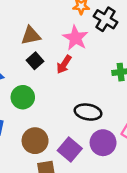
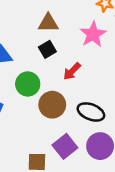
red arrow: (64, 64) -> (72, 71), moved
brown circle: (35, 141) -> (52, 105), moved

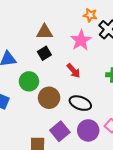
red arrow: (72, 71) -> (74, 71), moved, turned -84

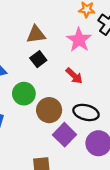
purple square: (60, 131) -> (64, 135), moved

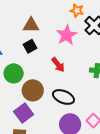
purple square: (64, 135) -> (24, 113), moved

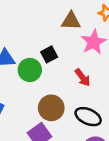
brown triangle: (31, 25) -> (71, 21), moved
green circle: (14, 73) -> (30, 70), moved

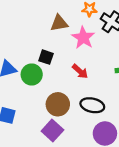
black square: (49, 54) -> (46, 57), turned -32

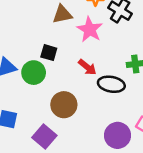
black ellipse: (92, 105) -> (111, 84), moved
purple square: (52, 131) -> (44, 137), moved

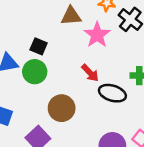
black square: (49, 53) -> (39, 46), moved

